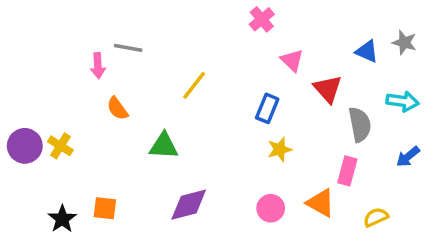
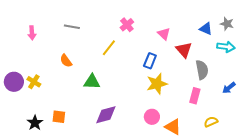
pink cross: (262, 19) -> (127, 25), moved
pink arrow: (98, 66) -> (32, 33), moved
cyan arrow: (403, 101) -> (226, 47), moved
yellow star: (280, 149) -> (157, 84), size x1.5
orange triangle: (321, 203) -> (173, 127), moved

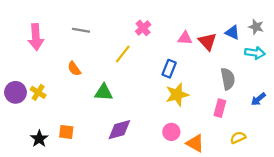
pink arrow: (32, 33) -> (36, 37), size x1.6
pink triangle: (164, 34) -> (185, 38), turned -40
red triangle: (184, 50) -> (207, 42), moved

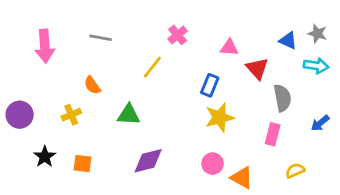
red triangle: (207, 42) -> (257, 69), moved
yellow cross: (38, 92) -> (71, 115), moved, turned 35
black star: (39, 139) -> (45, 157), moved

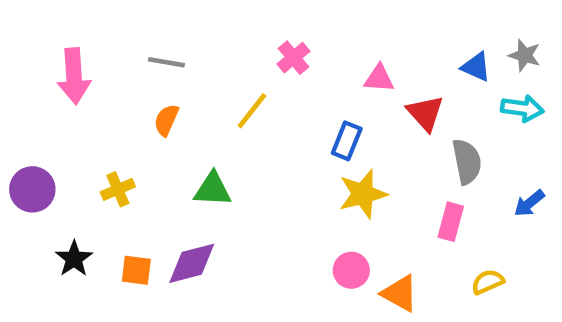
orange semicircle: (92, 85) -> (166, 120), moved, turned 60
purple diamond: (148, 161) -> (192, 263), moved

